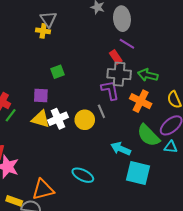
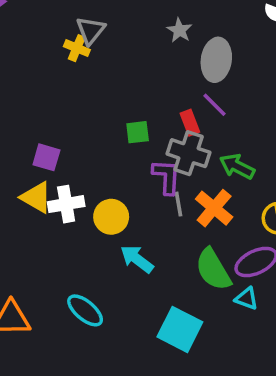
green square: (57, 72) -> (138, 132), moved
gray line: (101, 111) -> (178, 204), moved
cyan arrow: (121, 149) -> (137, 259), moved

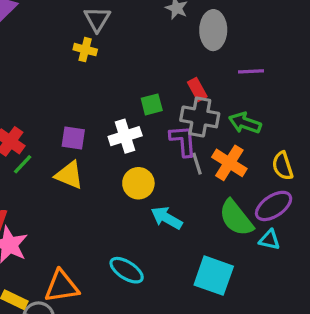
yellow cross: (77, 48) -> (85, 50), moved
purple line: (214, 105) -> (251, 71), moved, turned -40
white cross: (66, 204) -> (125, 136), moved

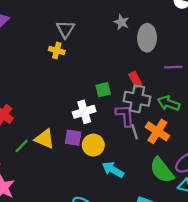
purple square: (73, 138) -> (73, 138), moved
green line: (23, 164) -> (22, 146), moved

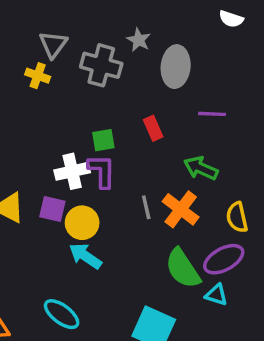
gray cross: (137, 99) -> (101, 65), moved
purple L-shape: (125, 115) -> (102, 171), moved
cyan arrow: (113, 170) -> (85, 256), moved

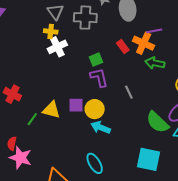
white cross: (72, 171) -> (57, 47), moved
orange cross: (181, 209) -> (144, 43), moved
cyan ellipse: (62, 314) -> (95, 163), turned 35

